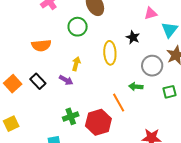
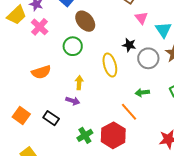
pink triangle: (151, 13) -> (141, 18), turned -40
gray circle: (152, 66) -> (148, 58), moved
black rectangle: (38, 81) -> (51, 118), moved

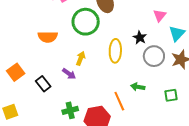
green circle: (73, 46) -> (86, 22), size x1.4

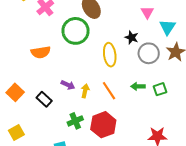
yellow arrow: (81, 58) -> (85, 91), moved
green square: (171, 95) -> (160, 89), moved
orange line: (119, 101) -> (109, 91), moved

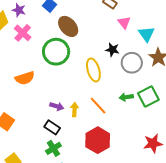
green square: (160, 89) -> (148, 97), size x1.5
black rectangle: (44, 99) -> (52, 127), moved
green cross: (75, 121) -> (53, 148), moved

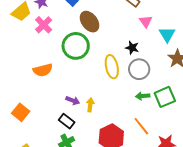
gray circle: (132, 63) -> (139, 69), moved
orange line: (98, 106) -> (141, 126), moved

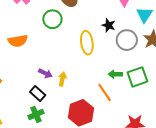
green circle: (76, 46) -> (52, 19), size x0.7
gray circle: (139, 69) -> (127, 40), moved
orange line: (141, 126) -> (105, 92), moved

